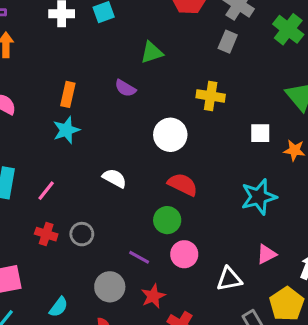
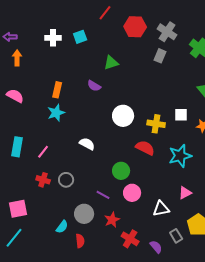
yellow cross: (211, 96) -> (156, 124), moved
red semicircle: (183, 184) -> (145, 148), moved
cyan semicircle: (59, 307) -> (62, 227), moved

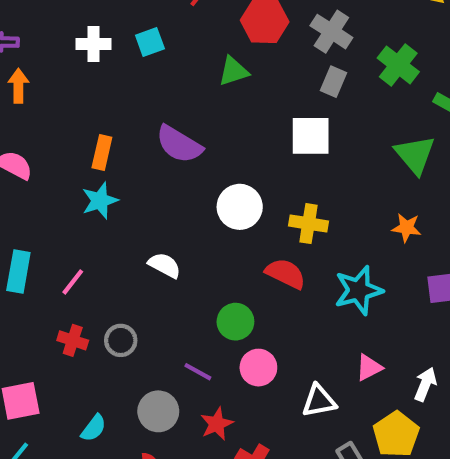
gray rectangle: (160, 56) -> (334, 82), moved
green triangle: (111, 63) -> (233, 71), moved
purple semicircle: (94, 86) -> (179, 144), size x1.6
white square: (181, 115) -> (311, 136), moved, size x1.5
cyan semicircle: (62, 227) -> (94, 428), moved

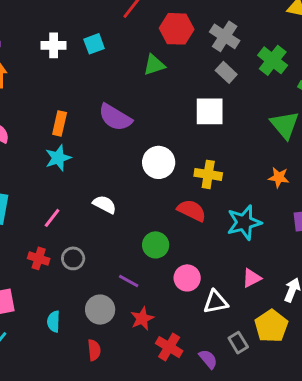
gray rectangle: (334, 82) -> (226, 72), turned -70
pink line: (73, 282) -> (52, 218), moved
pink circle: (258, 368) -> (187, 278), moved
cyan semicircle: (94, 428) -> (54, 322), turned 145

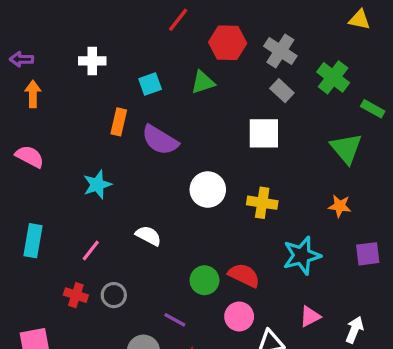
cyan square: (94, 44) -> (150, 84), moved
orange rectangle: (60, 123) -> (119, 122), moved
red semicircle: (192, 210) -> (244, 275), moved

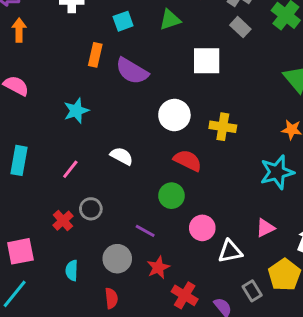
white square: (264, 133) -> (207, 61), moved
cyan star: (302, 255) -> (277, 172), moved
red semicircle: (244, 275) -> (188, 160), moved
red cross: (76, 295) -> (63, 221), moved, turned 30

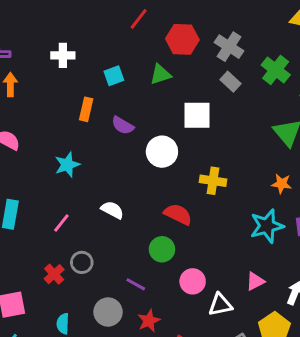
purple semicircle: (132, 71) -> (123, 125), size x0.7
white circle: (174, 115) -> (162, 152), moved

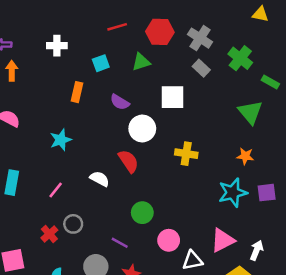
red line: (139, 19) -> (117, 27), moved, turned 36
purple semicircle: (123, 125) -> (120, 102), moved
red semicircle: (178, 214) -> (128, 161), moved, turned 30
pink triangle: (255, 281) -> (223, 240), size x1.5

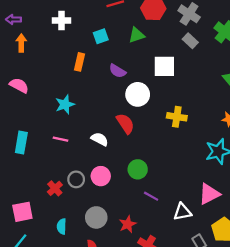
pink line: (56, 190) -> (60, 139), moved, turned 64
pink circle: (169, 240) -> (101, 176), moved
purple line: (120, 243) -> (151, 196), moved

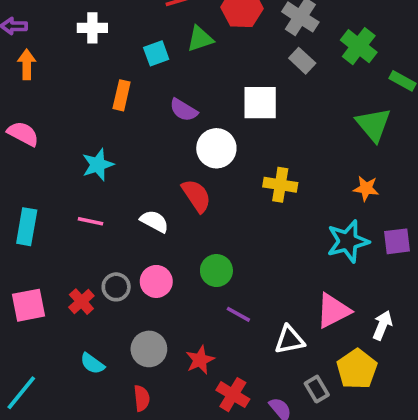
green triangle: (137, 35) -> (200, 39), moved
pink square: (22, 212) -> (29, 305), moved
cyan semicircle: (62, 226) -> (92, 364), turned -56

